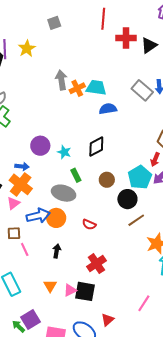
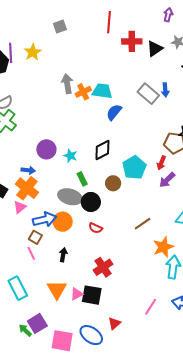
blue semicircle: (108, 109) -> (114, 112), turned -42
cyan pentagon: (140, 177) -> (134, 168), moved
black circle: (127, 199) -> (91, 202), moved
brown square: (14, 233) -> (35, 237), moved, turned 32
orange triangle: (50, 286) -> (57, 290), size x1.5

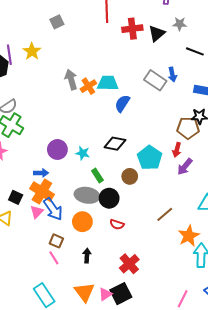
black diamond: (102, 150) -> (115, 144), turned 45
blue arrow: (45, 219) -> (53, 209), moved, turned 75
black square: (92, 295) -> (121, 294), turned -30

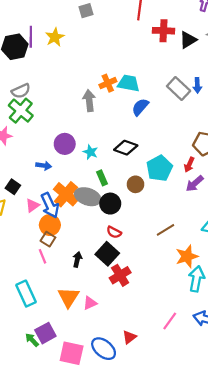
gray arrow: (71, 80) -> (89, 101), moved
orange cross: (42, 192) -> (66, 194), moved
orange circle: (82, 222) -> (50, 225), moved
black square: (121, 294) -> (107, 254), moved, turned -30

